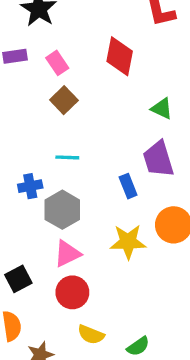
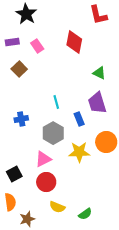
brown square: (64, 100) -> (19, 69), moved
cyan line: (67, 157) -> (56, 102), moved, turned 72
gray hexagon: (62, 210) -> (53, 133), moved

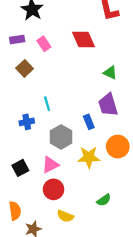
red diamond: (74, 42) -> (83, 40), turned -35
cyan line: (56, 102) -> (47, 104), moved
black square: (14, 174) -> (20, 168), moved
green semicircle: (85, 214) -> (104, 200), moved

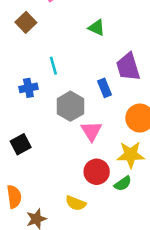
green triangle: (110, 73) -> (97, 28), moved
yellow star: (89, 157) -> (131, 155), moved
pink triangle: (50, 165) -> (91, 131), moved, turned -36
red circle: (54, 189) -> (97, 172), moved

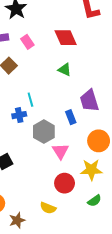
blue cross: (28, 88) -> (19, 115), moved
green semicircle: (123, 184) -> (94, 201), moved

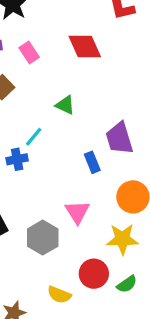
green triangle: (65, 70) -> (65, 105), moved
cyan line: (30, 100) -> (34, 137), turned 56
gray hexagon: (44, 132) -> (43, 238), moved
red circle: (65, 183) -> (94, 274), moved

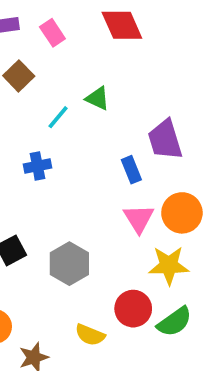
cyan line: (34, 137) -> (58, 117), moved
pink triangle: (77, 212) -> (139, 219), moved
green semicircle: (127, 284) -> (174, 322), size x1.4

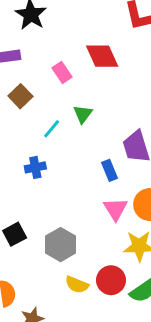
pink rectangle: (52, 33) -> (62, 72), moved
green triangle: (98, 98) -> (83, 114), turned 42
yellow semicircle: (90, 335) -> (77, 285), moved

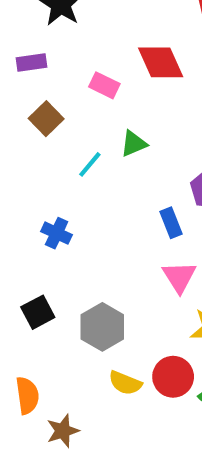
pink rectangle: (62, 72) -> (104, 85), turned -30
green triangle: (83, 114) -> (134, 144), turned 30
blue cross: (35, 167) -> (57, 233), moved, turned 36

